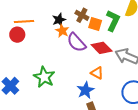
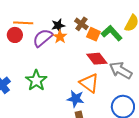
green L-shape: (113, 21) -> (112, 33), turned -75
purple semicircle: (76, 42) -> (43, 38), moved, turned 85
orange triangle: (97, 73) -> (89, 83), size x1.5
blue star: (85, 90) -> (76, 99), turned 30

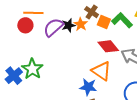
black star: (58, 25) -> (69, 25), moved
orange star: (60, 37) -> (81, 24), moved
green star: (36, 80) -> (32, 69), moved

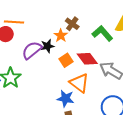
orange square: (104, 22) -> (66, 60), moved, turned 32
black star: (69, 25) -> (47, 46), moved
purple semicircle: (53, 27) -> (32, 50), moved

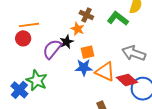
red diamond: (87, 59) -> (127, 80), moved
orange square: (66, 60) -> (87, 52), turned 32
blue star: (65, 98) -> (84, 67), moved

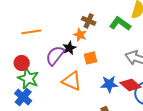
red circle: (23, 38) -> (22, 63), moved
blue star: (84, 67) -> (109, 84), moved
orange triangle: (105, 72) -> (72, 81), moved
green star: (37, 80) -> (28, 78), moved

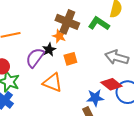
brown cross: (89, 21) -> (67, 22), size x1.6
blue star: (109, 84) -> (95, 98), moved

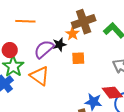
brown cross: (67, 22) -> (84, 22), turned 35
orange triangle: (53, 82) -> (40, 76), moved

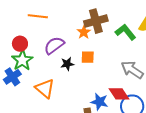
black star: (59, 45) -> (67, 64), moved
orange triangle: (40, 76) -> (45, 88), moved

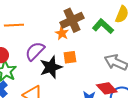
black star: (67, 64) -> (51, 67), size x1.6

